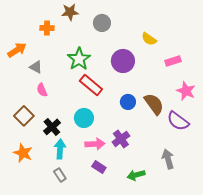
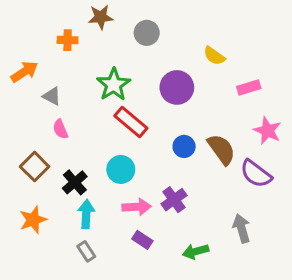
orange star: (23, 153) -> (33, 220), turned 30

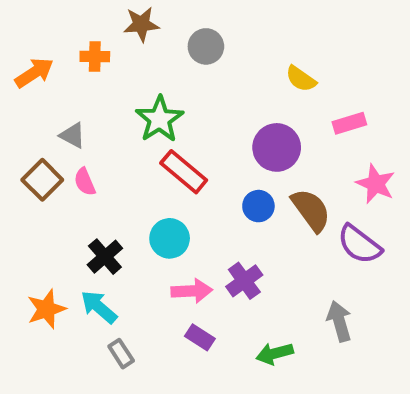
orange arrow: (24, 72) -> (34, 73), moved
purple circle: (177, 87) -> (277, 147), moved
brown square: (35, 167) -> (42, 180), moved
cyan arrow: (86, 214) -> (99, 307), moved, turned -52

